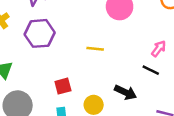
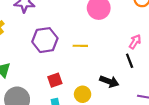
purple hexagon: (40, 33) -> (45, 40), moved
black line: (151, 70) -> (130, 61), turned 48

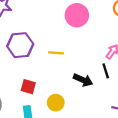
red square: (55, 80) -> (28, 87), turned 32
black arrow: (109, 81) -> (83, 80), moved

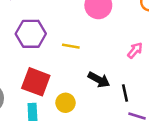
black line: (106, 71) -> (125, 93), moved
red square: (28, 87) -> (36, 82), size x1.6

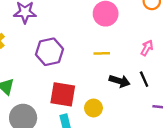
yellow line: (71, 46) -> (102, 53), moved
black line: (125, 93) -> (144, 79), moved

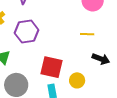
purple hexagon: (49, 52) -> (27, 32), moved

